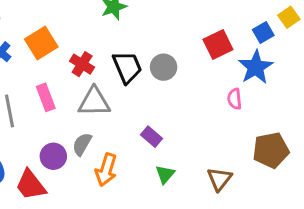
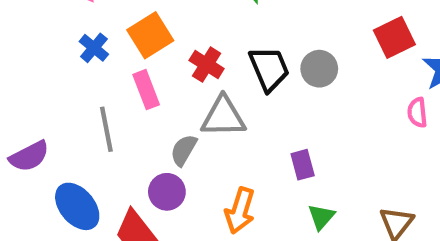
pink rectangle: (46, 97) -> (146, 90), moved
purple rectangle: (151, 137) -> (303, 165), turned 35
gray semicircle: (82, 144) -> (184, 150), moved

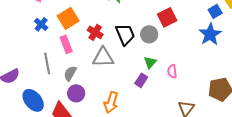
red square: (394, 37) -> (167, 17), moved
pink semicircle: (417, 113) -> (172, 71), moved
gray semicircle: (184, 150) -> (70, 73), moved
purple rectangle: (303, 165) -> (141, 80), turned 48
green triangle: (321, 217) -> (150, 62), moved

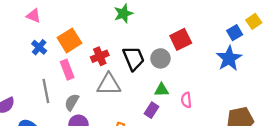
red cross: (95, 32) -> (100, 56), turned 35
green triangle: (150, 62) -> (162, 90), turned 48

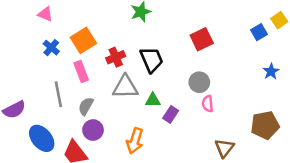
gray circle: (160, 58) -> (199, 82), moved
blue star: (229, 58) -> (271, 71), moved, size x0.6
green triangle: (162, 90) -> (153, 100), moved

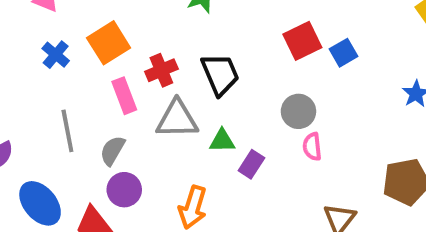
blue square: (259, 32) -> (343, 53), moved
pink rectangle: (81, 71) -> (124, 96), moved

